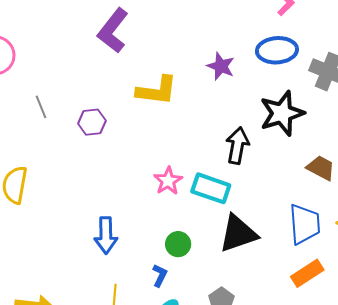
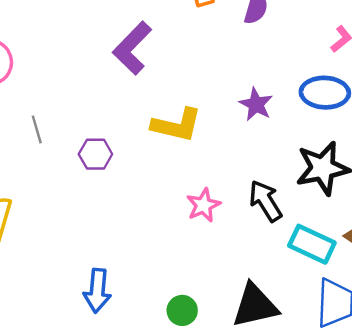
black arrow: (237, 146) -> (265, 201), turned -48
pink star: (168, 181) -> (203, 205), moved
cyan rectangle: (211, 188) -> (312, 244), moved

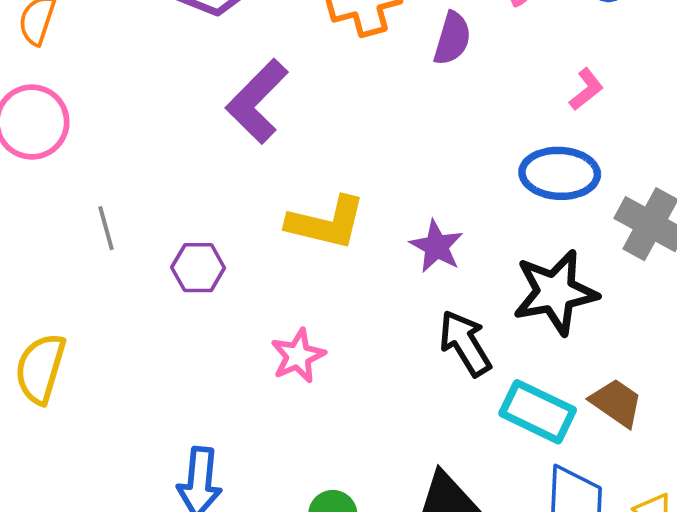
purple star: (256, 104) -> (436, 246), moved
pink star: (203, 205) -> (298, 356), moved

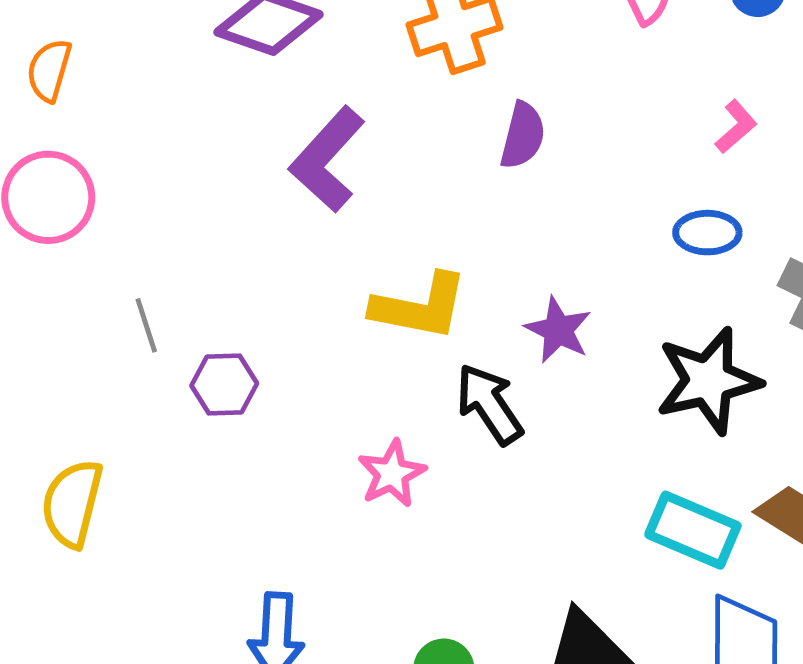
purple semicircle: (452, 38) -> (523, 136), moved
blue ellipse: (560, 173) -> (707, 233), size x0.7
purple hexagon: (198, 268) -> (224, 385), moved
black arrow: (465, 343) -> (489, 404), moved

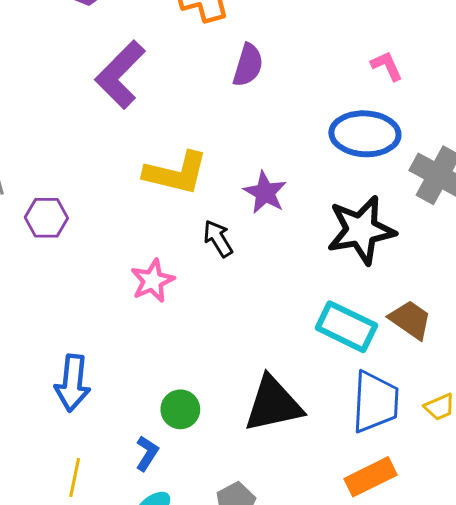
pink L-shape: (736, 127) -> (387, 66), turned -76
blue ellipse: (707, 233) -> (365, 134), size x1.6
black arrow: (489, 404) -> (218, 239), size x0.7

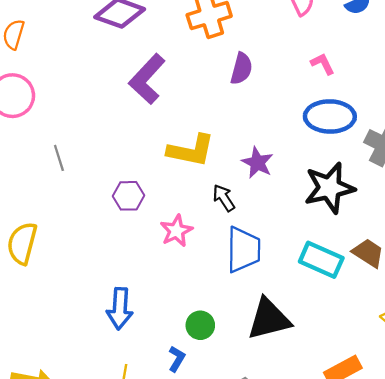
pink L-shape: (387, 66) -> (323, 64), moved
purple hexagon: (46, 218) -> (129, 196), moved
blue trapezoid: (375, 402) -> (243, 250), moved

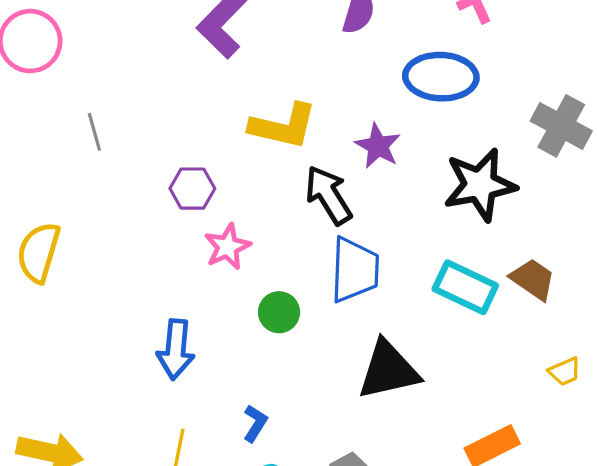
blue ellipse: (330, 116) -> (441, 77), moved
black arrow: (224, 198) -> (328, 195), size x1.5
pink star: (176, 231) -> (227, 247), moved
green circle: (200, 325) -> (279, 312), moved

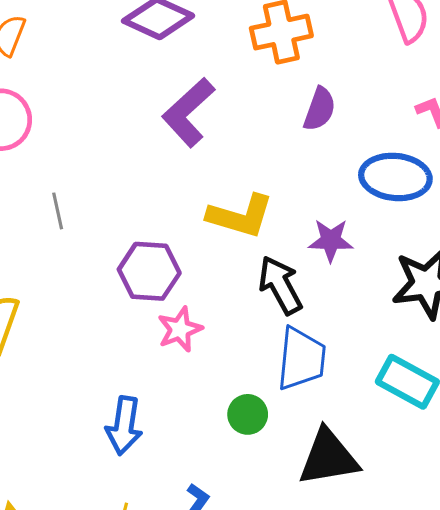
purple star: (378, 146) -> (331, 240), turned -30
purple hexagon: (192, 189) -> (149, 271), size x1.4
green circle: (279, 312) -> (248, 414), moved

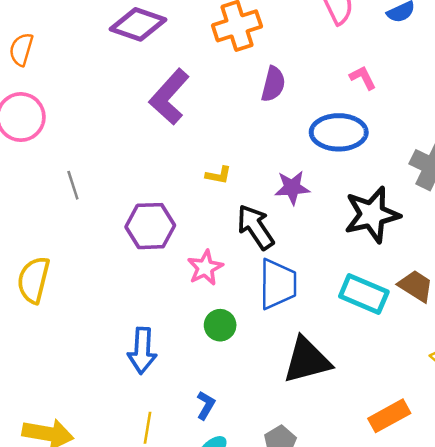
yellow L-shape: (240, 216) -> (218, 175), size x0.5
pink star: (180, 329) -> (205, 268), moved
green circle: (248, 414) -> (220, 325), moved

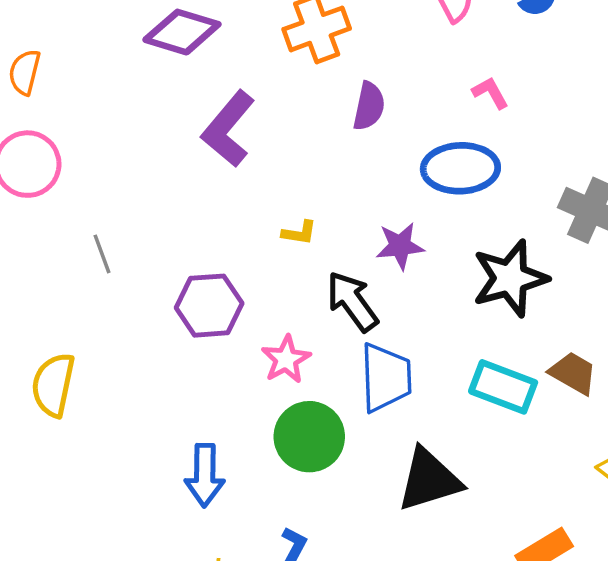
green circle: (220, 325) -> (309, 437), size x1.6

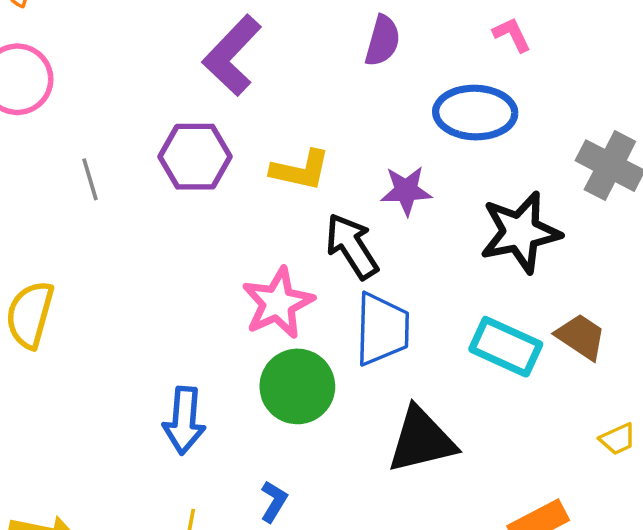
yellow L-shape: (299, 233) -> (300, 170), size x1.6
purple hexagon: (209, 306) -> (195, 157), moved
pink star: (286, 359) -> (278, 303), size x1.4

